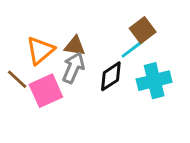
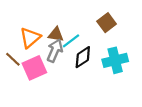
cyan line: (132, 49) -> (71, 41), moved

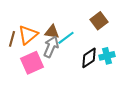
black diamond: (83, 57) -> (89, 58), moved
brown line: (13, 59) -> (12, 39), moved, turned 63
cyan cross: (115, 60) -> (107, 56), size x0.7

